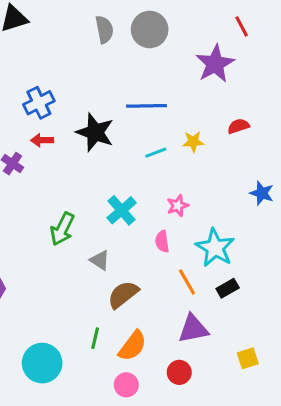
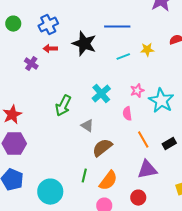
cyan star: (215, 248) -> (161, 101), moved

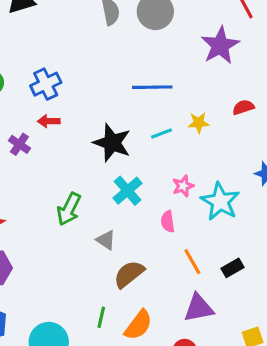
black star: (84, 44) -> (112, 143), moved

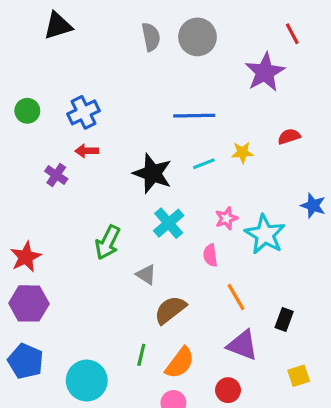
black rectangle: (233, 268) -> (284, 320), moved, turned -40
purple triangle: (199, 308) -> (242, 345), turned 32

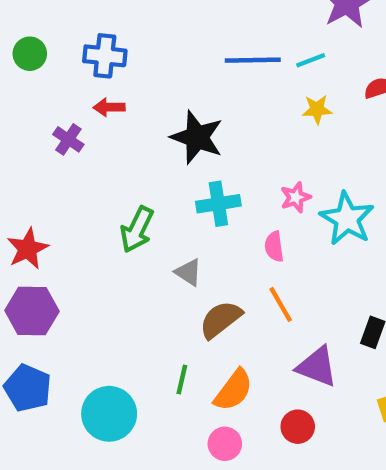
blue cross: (83, 112) -> (105, 56), turned 32
cyan line: (204, 164) -> (311, 60), moved
cyan cross: (169, 223) -> (218, 204), turned 32
orange line: (236, 297) -> (281, 304), moved

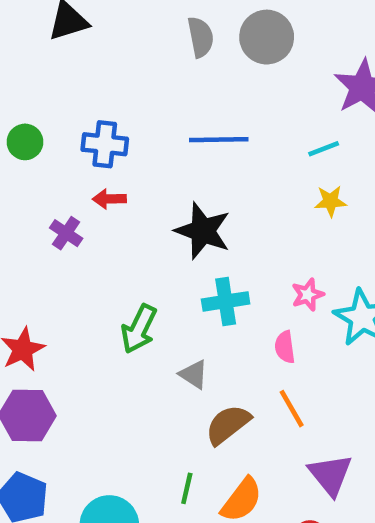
blue line: (253, 60) -> (219, 140), moved
purple triangle: (317, 367) -> (330, 475), turned 30

